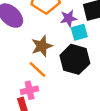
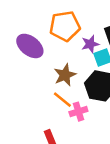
pink cross: (30, 90) -> (78, 112), moved

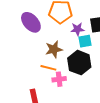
orange line: (62, 100) -> (48, 68), turned -35

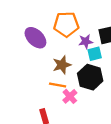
pink cross: (59, 79) -> (70, 96), turned -32

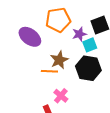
orange line: (58, 85) -> (49, 71), moved
pink cross: (70, 96) -> (61, 96), moved

